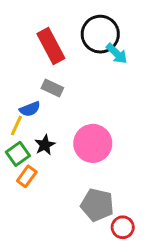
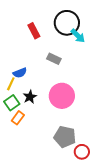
red rectangle: (51, 46) -> (34, 31), size x0.7
gray rectangle: (52, 88) -> (54, 59), moved

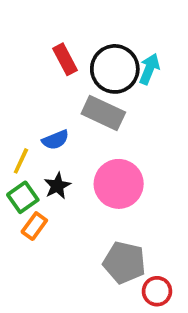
black circle: (67, 23) -> (115, 69), moved
cyan arrow: (78, 36) -> (149, 69), turned -112
gray rectangle: (54, 59) -> (103, 113), size x1.5
blue semicircle: (20, 73) -> (55, 140), moved

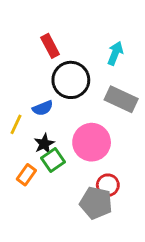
black circle: (115, 69) -> (71, 80), moved
gray rectangle: (103, 113) -> (121, 99), moved
green square: (23, 197) -> (53, 160), moved
red circle: (157, 291) -> (108, 185), moved

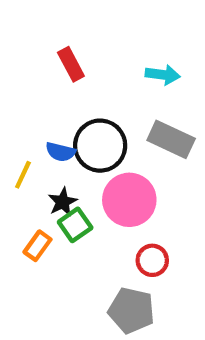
cyan arrow: (115, 53) -> (163, 75), turned 75
black circle: (71, 80) -> (100, 146), moved
blue semicircle: (43, 108) -> (60, 152), turned 36
gray pentagon: (96, 203) -> (131, 310), moved

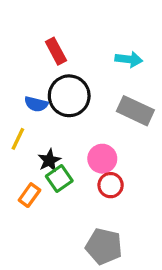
black circle: (100, 146) -> (69, 96), moved
blue semicircle: (60, 152) -> (36, 104), moved
pink circle: (129, 200) -> (102, 159), size x0.7
red circle: (152, 260) -> (111, 185), moved

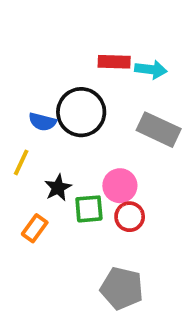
red rectangle: (56, 51) -> (114, 62), moved, turned -60
green square: (59, 179) -> (89, 209), moved, turned 30

